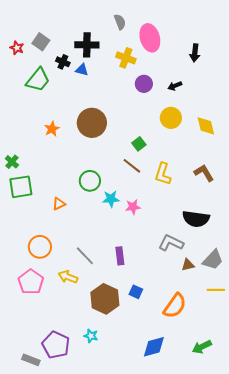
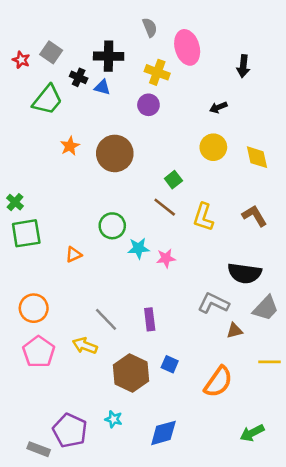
purple circle: (144, 84) -> (148, 105), moved
orange star: (52, 129) -> (70, 146), moved
orange circle: (40, 247) -> (34, 308), moved
gray trapezoid: (213, 260) -> (266, 308), moved
blue diamond: (154, 347) -> (163, 433), moved

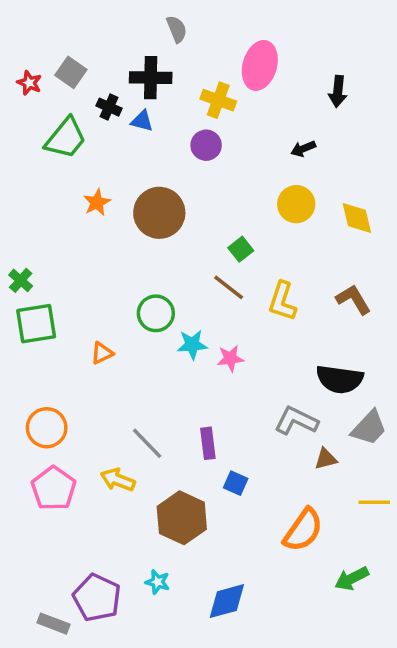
gray semicircle: (150, 27) -> (177, 29), moved
pink ellipse: (187, 47) -> (260, 65), turned 32
blue square: (170, 364) -> (236, 483), moved
green arrow: (252, 433) -> (352, 579), moved

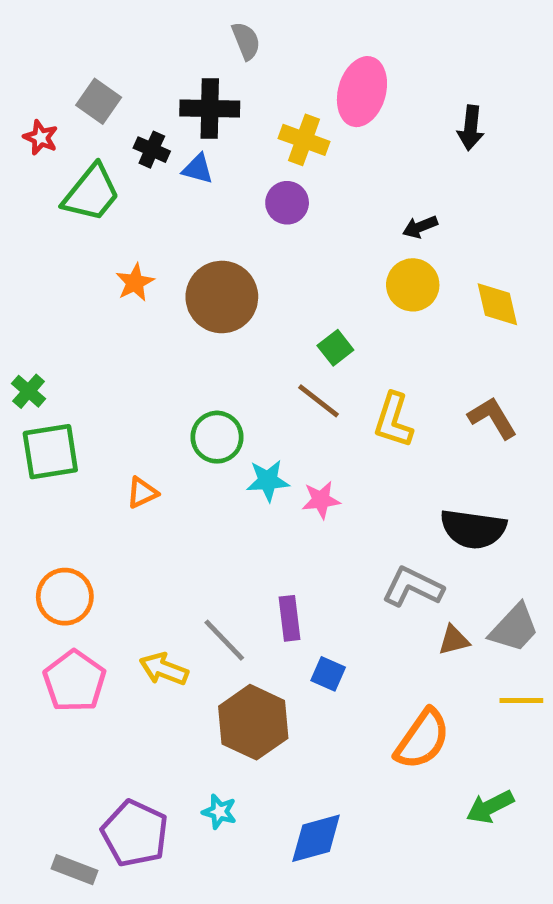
red star: (29, 83) -> (41, 138), moved
black arrow: (303, 149) -> (420, 227), moved
gray trapezoid: (369, 428) -> (514, 628), moved
gray line: (147, 443) -> (224, 640), moved

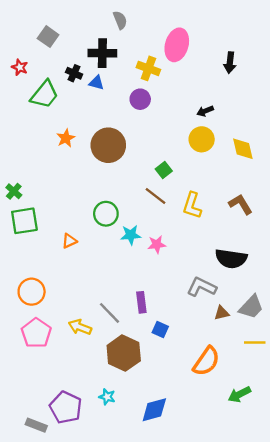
gray square: (99, 101) -> (48, 37), moved

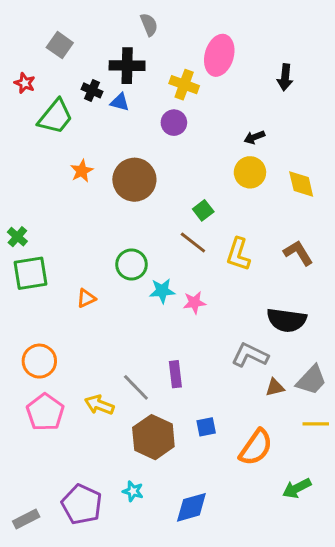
blue square: (160, 329) -> (206, 427), moved, turned -35
gray rectangle: (36, 425) -> (26, 519), moved, turned -48

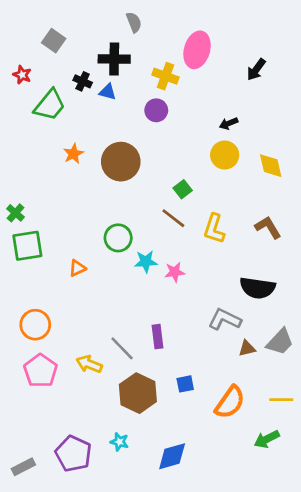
black arrow: (285, 77) -> (256, 70), turned 30
yellow line: (316, 424) -> (281, 400), moved

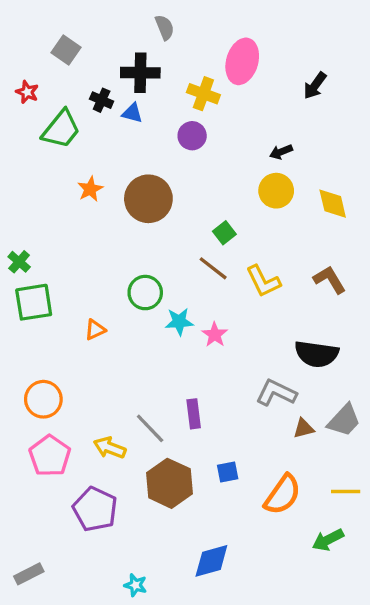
yellow L-shape: (214, 229) -> (263, 281), turned -44
pink star: (175, 272) -> (215, 335), turned -30
cyan star: (119, 442) -> (135, 585), moved
purple pentagon: (73, 454) -> (95, 509), moved

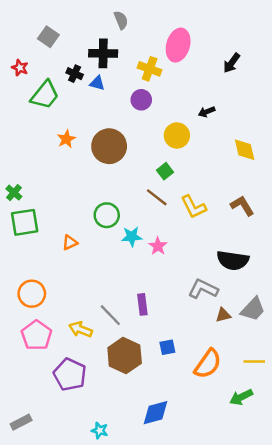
yellow circle: (276, 191) -> (177, 135), moved

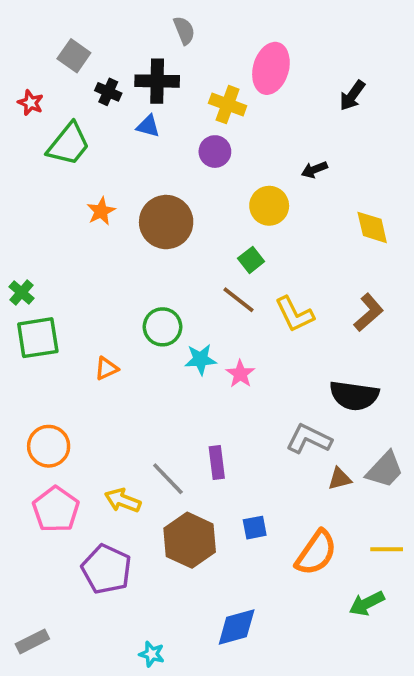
black cross: (75, 74) -> (108, 92), moved
brown L-shape: (242, 206) -> (369, 312), turned 80

